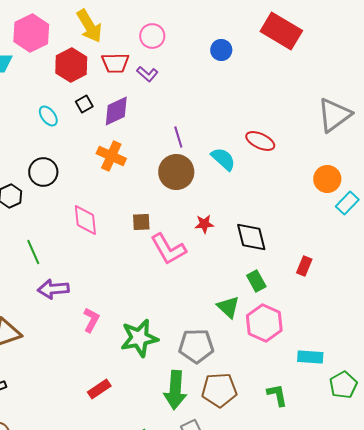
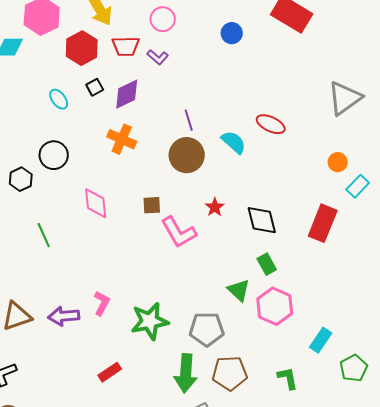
orange circle: (327, 179) -> (338, 162), size x0.7
red star: (204, 224) -> (215, 207), turned -30
red rectangle: (304, 266) -> (323, 223), moved, size x1.8
purple arrow: (53, 289) -> (64, 316), moved
cyan rectangle: (310, 357) -> (321, 340), turned -60

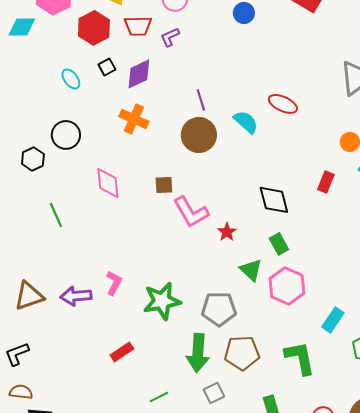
purple L-shape: (158, 57) -> (170, 37), turned 115
red star: (215, 207) -> (227, 232), moved
red rectangle: (323, 223) -> (326, 182), moved, size x0.6
green L-shape: (288, 378) -> (300, 358), size x1.5

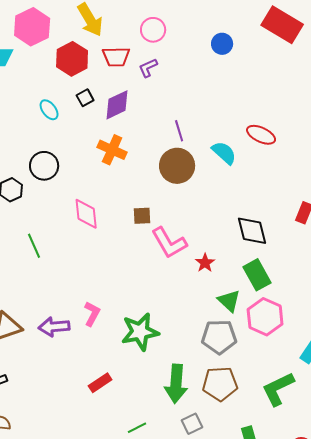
green rectangle: (279, 244) -> (257, 275), size x1.4
gray pentagon: (219, 309) -> (219, 337), moved
green L-shape: (300, 358) -> (278, 389), turned -105

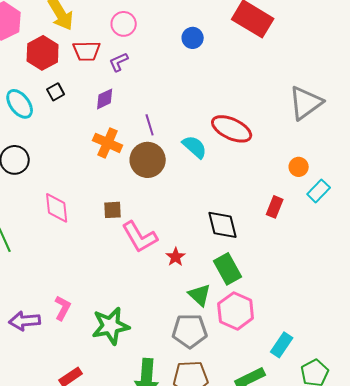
purple diamond: (117, 105) -> (105, 99), moved, size x0.7
cyan ellipse: (49, 110) -> (20, 104), size x1.4
red ellipse: (261, 135) -> (232, 129), size x1.4
orange cross: (112, 150) -> (108, 143), moved

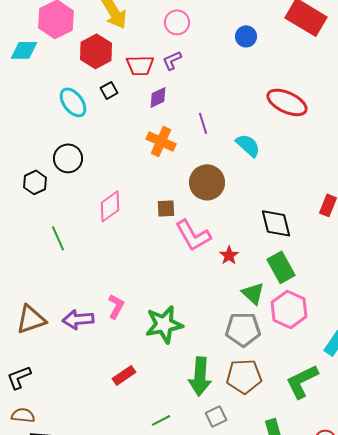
red trapezoid: (87, 51) -> (140, 65), moved
red ellipse: (232, 129) -> (287, 102), moved
brown circle: (148, 160) -> (207, 182), moved
pink diamond: (57, 208) -> (110, 206), turned 60

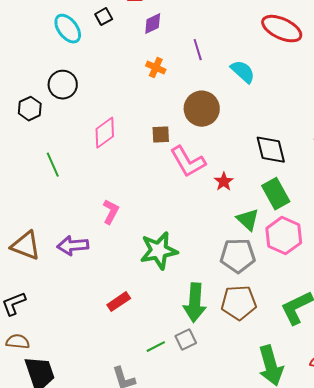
orange cross: (161, 141) -> (156, 68), size x0.7
pink L-shape: (116, 306) -> (111, 212), moved
brown triangle: (31, 319) -> (26, 246), turned 40
gray square: (216, 416) -> (186, 340), moved

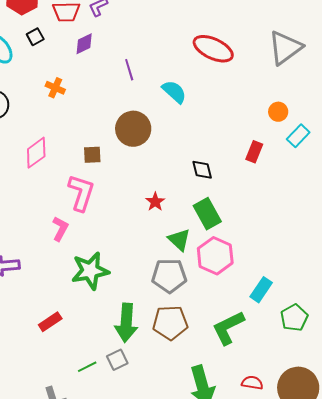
orange cross: (156, 68) -> (55, 88), moved
black diamond: (271, 150) -> (202, 170), size x0.7
pink L-shape: (188, 162) -> (81, 193), moved, turned -132
pink L-shape: (111, 212) -> (60, 229), moved

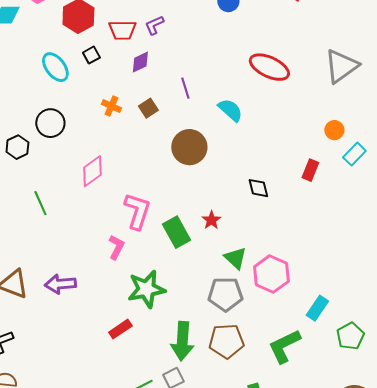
brown square: (92, 155) -> (148, 108), moved, turned -30
green rectangle: (207, 214) -> (176, 232), moved
red rectangle: (50, 322) -> (120, 329), moved

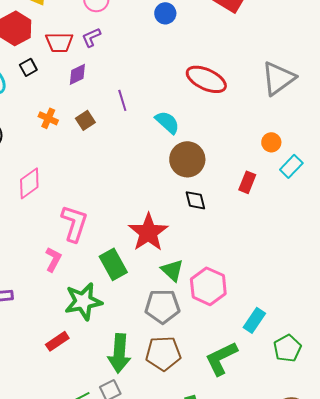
brown circle: (189, 147) -> (187, 159), moved
red star: (211, 220) -> (148, 232), size x2.0
green rectangle: (176, 232) -> (113, 264), moved

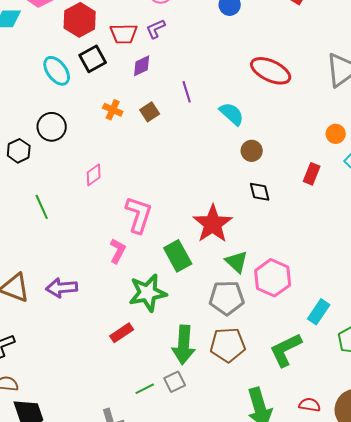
black square: (28, 67) -> (93, 59), size x1.5
brown circle: (187, 159) -> (252, 151), size x0.6
pink diamond: (29, 183) -> (94, 175), size x0.7

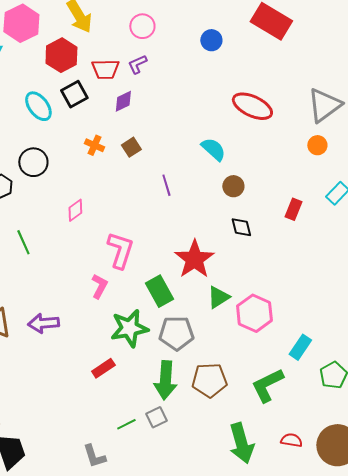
purple line: (187, 92) -> (166, 185), moved
orange circle: (336, 134) -> (317, 145), moved
green triangle: (237, 262) -> (218, 297), turned 45
gray pentagon: (227, 298) -> (176, 333), moved

